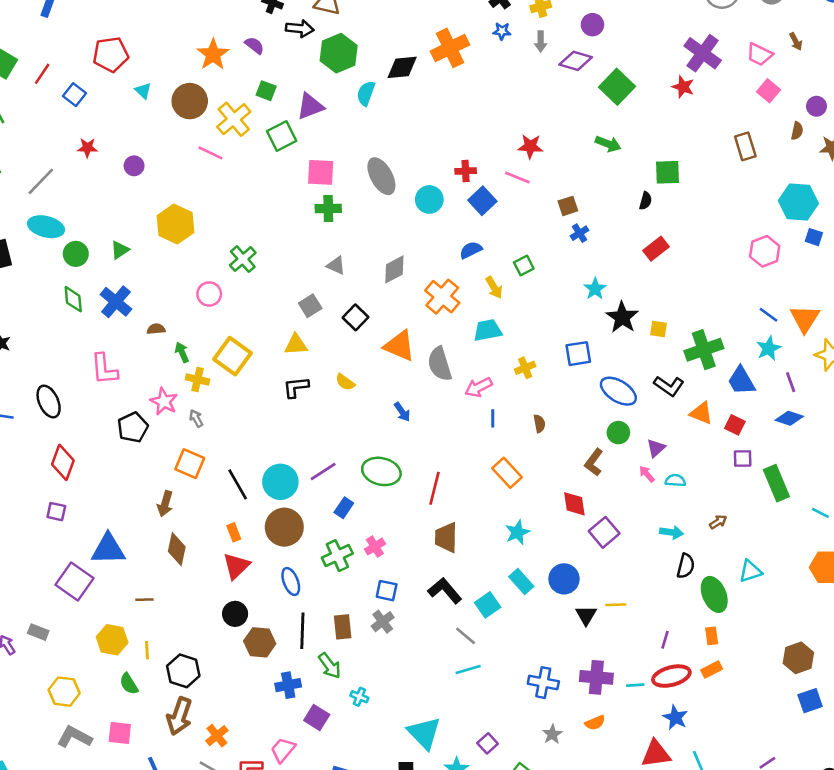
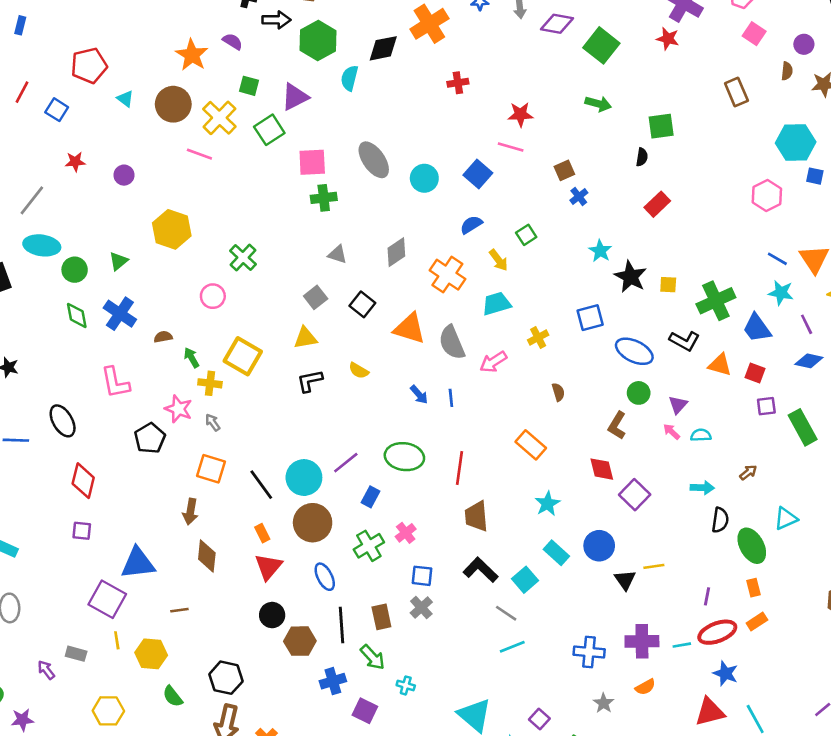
red cross: (466, 171) -> (458, 83), moved
cyan star: (769, 348) -> (781, 293), turned -30
blue line: (493, 418) -> (451, 398), moved
yellow line: (147, 650) -> (117, 640), moved

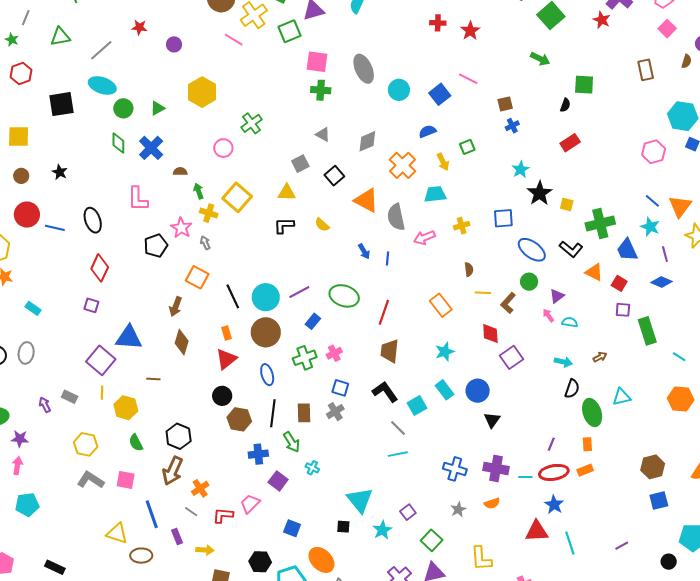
red star: (520, 114) -> (470, 31), moved, turned 30
yellow line: (654, 566) -> (483, 293), moved

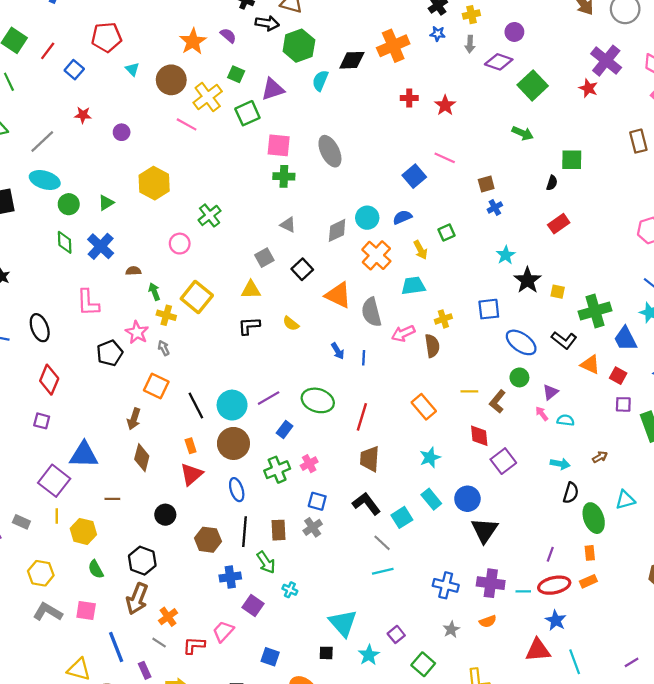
cyan circle: (399, 90) -> (367, 218), moved
brown semicircle: (469, 269) -> (432, 346), moved, size x1.5
black circle: (222, 396) -> (165, 515), moved
black triangle: (492, 420) -> (485, 530), size x1.5

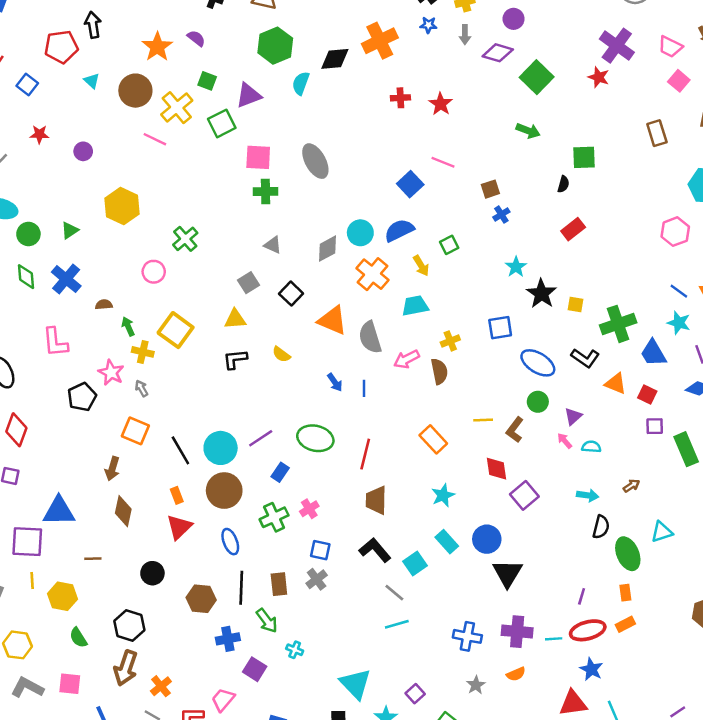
black arrow: (267, 23) -> (93, 25), moved, turned -105
blue semicircle: (402, 217) -> (399, 230), size x1.4
purple square: (54, 481) -> (27, 542), turned -32

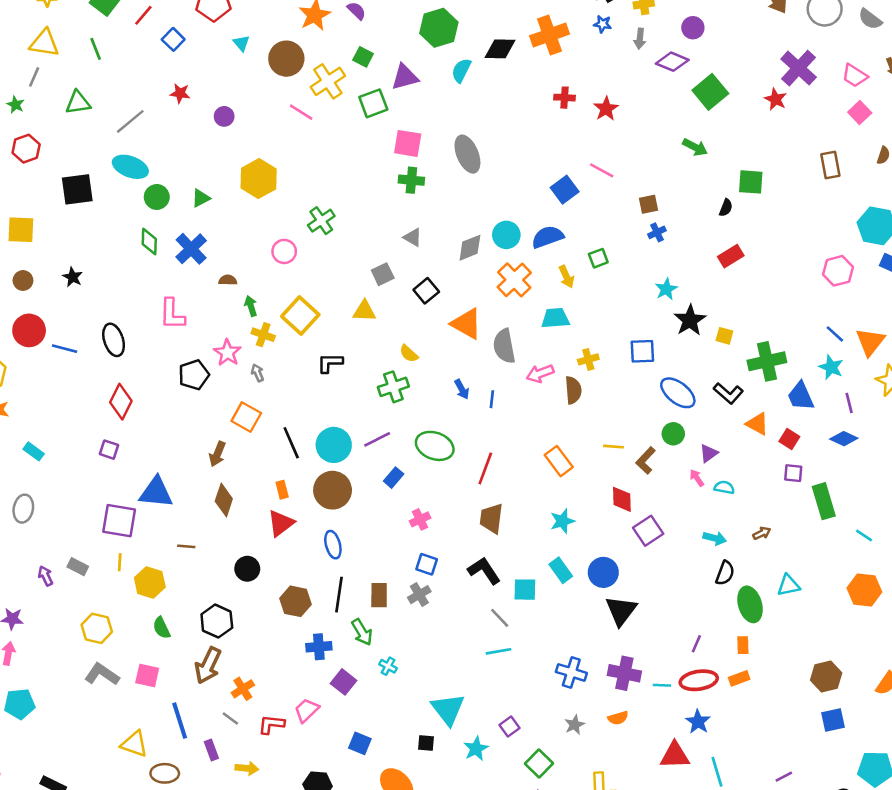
black L-shape: (235, 359) -> (330, 363), moved
green cross: (274, 517) -> (393, 387), moved
cyan square: (415, 563) -> (525, 590), turned 30

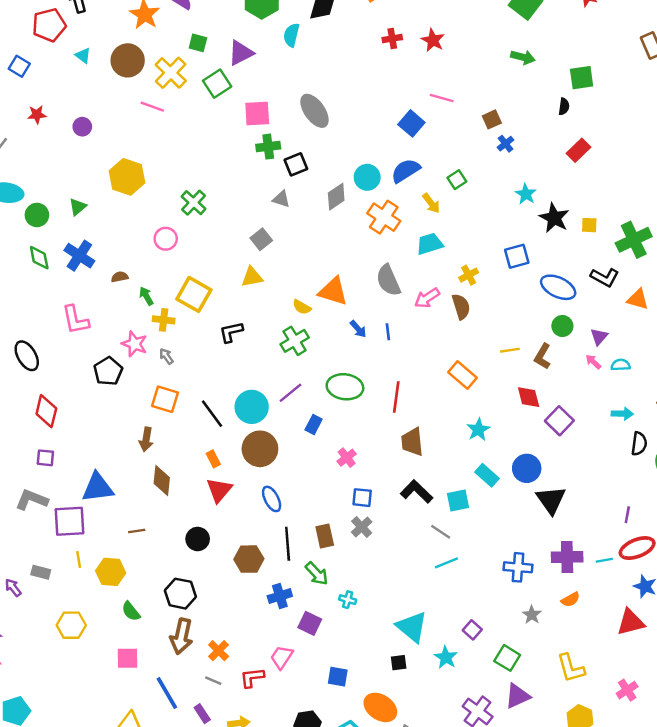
black square: (426, 291) -> (296, 164), moved, turned 30
orange triangle: (467, 324) -> (333, 291), moved
gray L-shape: (102, 674) -> (32, 500), moved

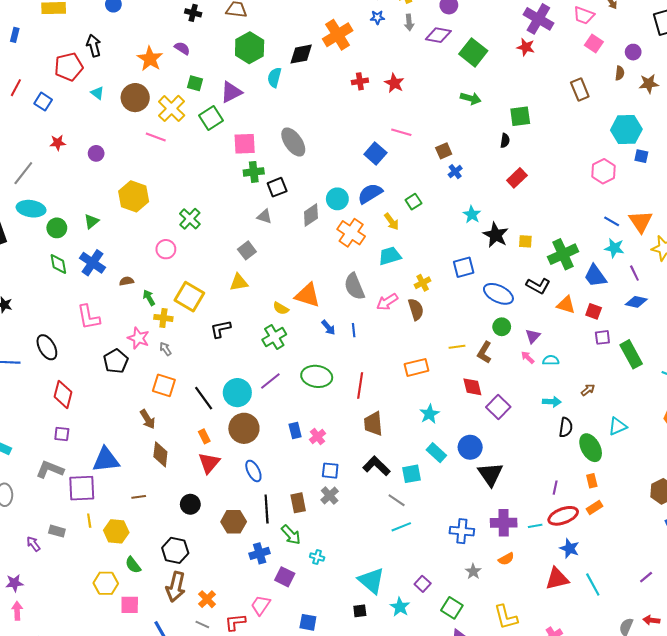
orange rectangle: (462, 375) -> (416, 367), turned -55
blue rectangle: (314, 425) -> (295, 430), moved, turned -42
brown arrow: (146, 439) -> (148, 419), turned -42
yellow hexagon: (71, 625) -> (106, 583), moved

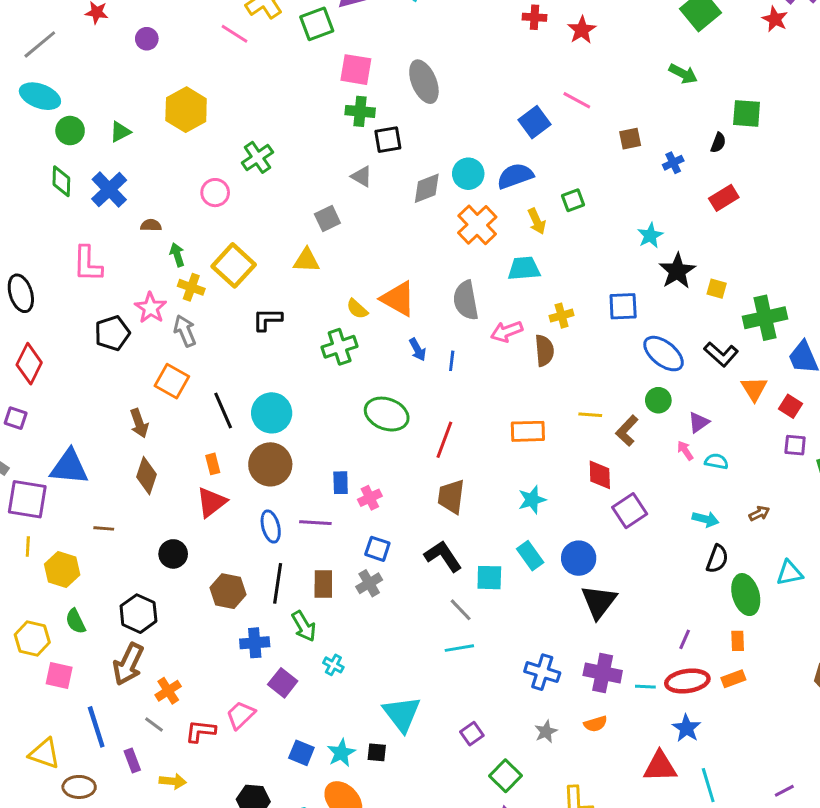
blue cross: (455, 172) -> (673, 163), moved
orange triangle: (566, 305) -> (754, 389), turned 30
gray arrow: (165, 349) -> (185, 331), size x1.5
purple line: (270, 381) -> (315, 523), moved, turned 30
cyan star: (400, 607) -> (341, 753), moved

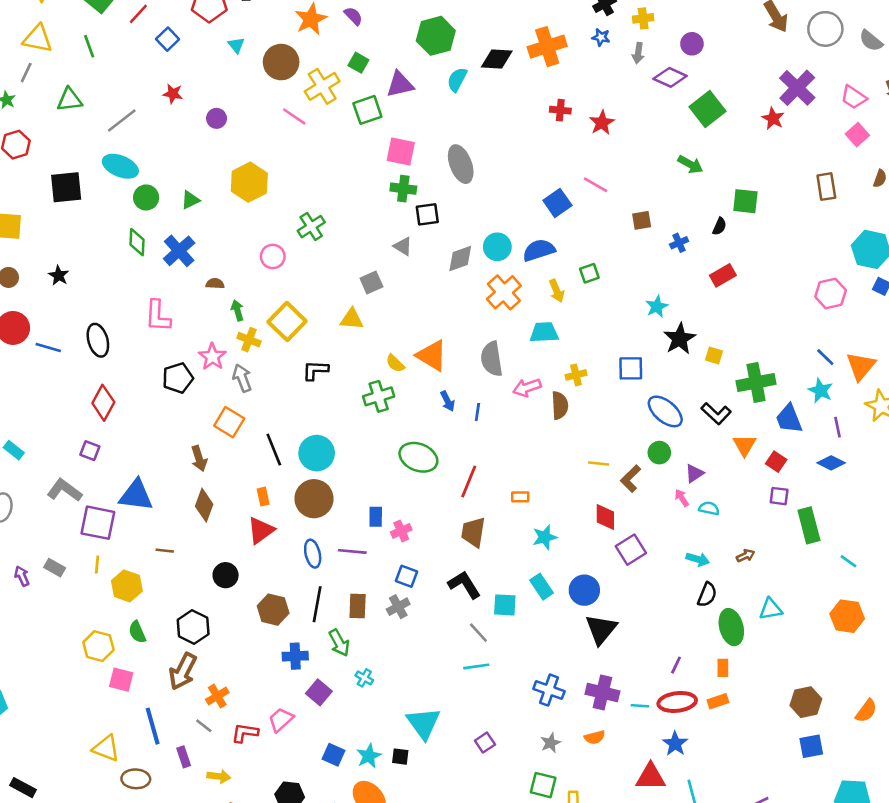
orange rectangle: (528, 431) -> (520, 497), moved, size x0.6
green square: (505, 776) -> (543, 785), moved, turned -32

